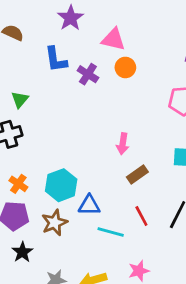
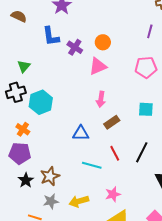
pink triangle: (113, 39) -> (98, 66), moved, turned -36
cyan hexagon: (61, 185) -> (41, 102), moved
blue triangle: (89, 205) -> (81, 133), moved
brown star: (54, 223) -> (50, 176), moved

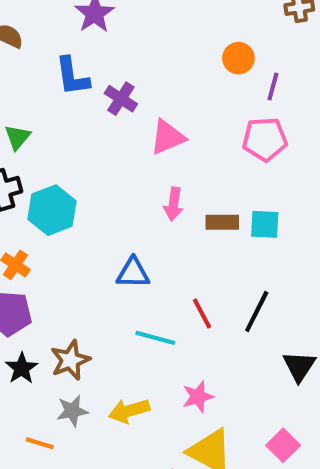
purple line: (150, 31) -> (273, 86), moved
orange circle: (103, 42) -> (238, 58), moved
brown rectangle: (112, 122) -> (222, 222), moved, turned 35

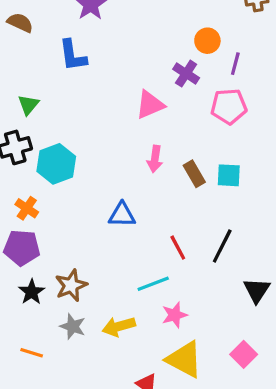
purple cross: (121, 99) -> (186, 74), moved
brown rectangle: (222, 222) -> (194, 174), turned 60
cyan line: (155, 338) -> (153, 284), moved, turned -36
gray star: (72, 411) -> (73, 326), turned 30
orange line: (40, 443) -> (32, 353), moved

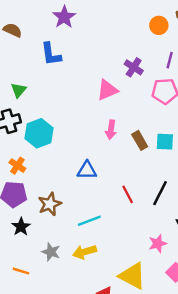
orange circle: (207, 41) -> (159, 25), moved
cyan line: (153, 284) -> (89, 221), moved
brown star: (71, 285) -> (50, 204), moved
pink star: (175, 315) -> (158, 244), moved

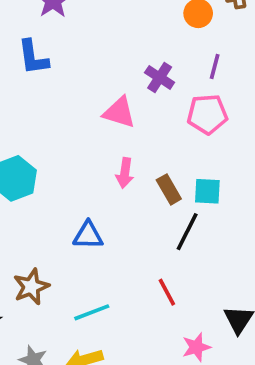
pink triangle: (107, 90) -> (119, 112), turned 40
black line: (160, 193) -> (187, 232), moved
red line: (128, 194) -> (167, 292), moved

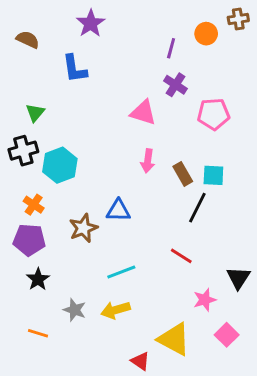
purple line: (215, 67) -> (171, 48), moved
brown star: (31, 287) -> (83, 228), moved
red line: (167, 292) -> (181, 256), turned -30

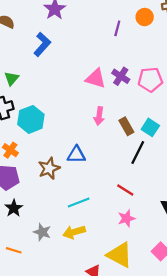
blue L-shape: (75, 69) -> (42, 44), turned -130
purple cross: (175, 85) -> (121, 76), moved
cyan square: (213, 175) -> (150, 127), turned 30
pink star: (205, 300) -> (126, 218), moved

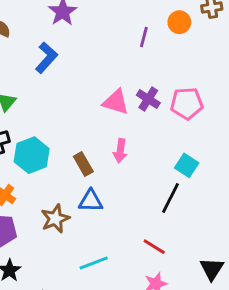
brown rectangle: (126, 126) -> (83, 164), moved

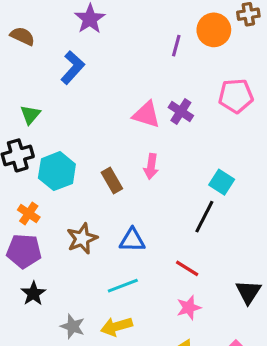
orange circle: (179, 22) -> (214, 30), size x1.4
pink pentagon: (187, 103) -> (236, 96), moved
blue triangle: (91, 201) -> (132, 240), moved

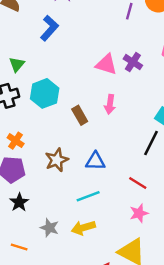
cyan hexagon: (57, 171) -> (45, 93), moved

